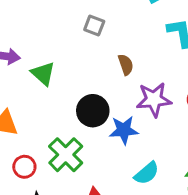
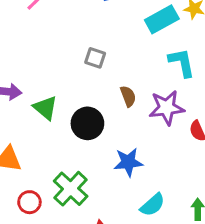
purple star: (154, 100) -> (167, 108), moved
black circle: (93, 111) -> (87, 123), moved

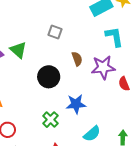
green triangle: (45, 108) -> (18, 50), moved
green cross: (71, 189) -> (50, 120), moved, size x0.7

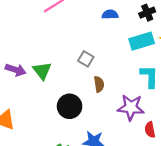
brown semicircle: (77, 59) -> (99, 84), moved

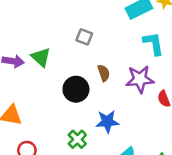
brown semicircle: (99, 84) -> (104, 73), moved

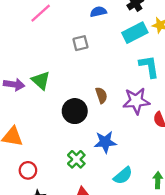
gray square: (84, 37) -> (80, 43), moved, turned -35

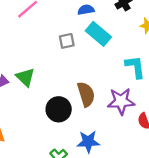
cyan rectangle: (135, 33) -> (98, 34), moved, turned 65
brown semicircle: (101, 95) -> (86, 94), size x1.5

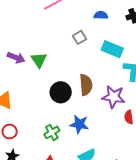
cyan rectangle: (98, 34) -> (112, 49), moved, turned -30
gray square: (67, 41) -> (80, 37), turned -32

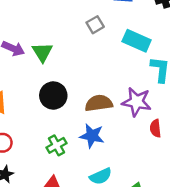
brown semicircle: (86, 85) -> (99, 103), moved, turned -95
black circle: (61, 92) -> (53, 95), moved

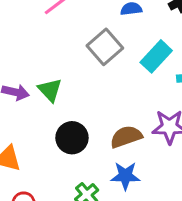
gray square: (95, 25) -> (105, 47), size x1.6
cyan rectangle: (137, 41) -> (156, 56), turned -60

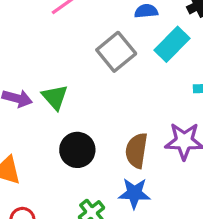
cyan rectangle: (156, 56) -> (172, 44), moved
brown semicircle: (126, 137) -> (136, 151), turned -64

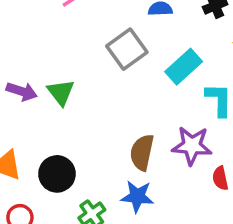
cyan rectangle: (172, 44) -> (184, 67), moved
black circle: (77, 150) -> (57, 174), moved

